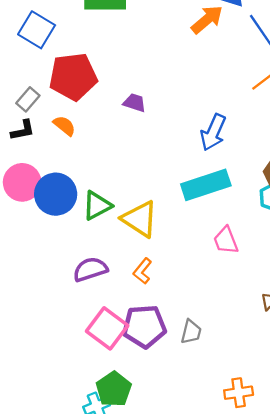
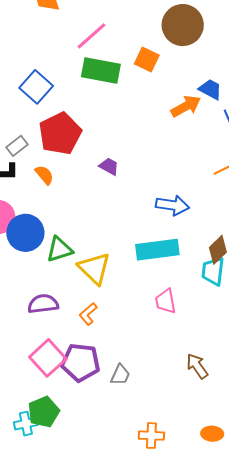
red pentagon: (73, 77) -> (60, 134), turned -30
blue arrow: (213, 132) -> (172, 205), turned -116

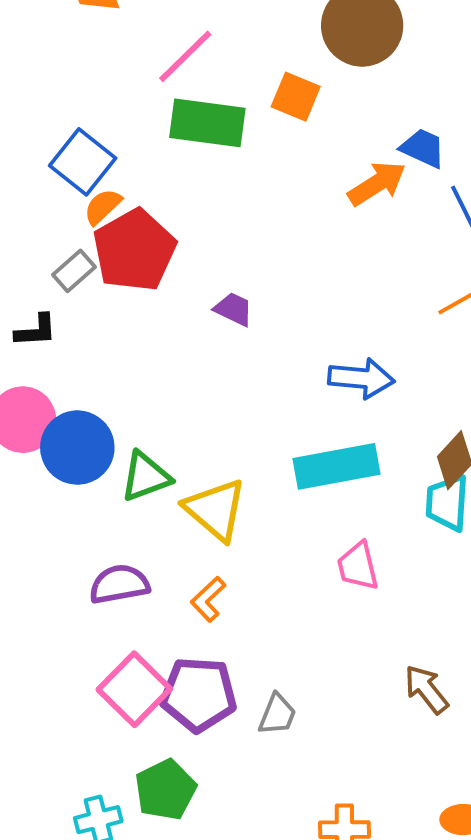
gray rectangle: (17, 146) -> (74, 271), moved
orange semicircle: (44, 175) -> (103, 207), moved, turned -90
green pentagon: (44, 412) -> (165, 790), moved

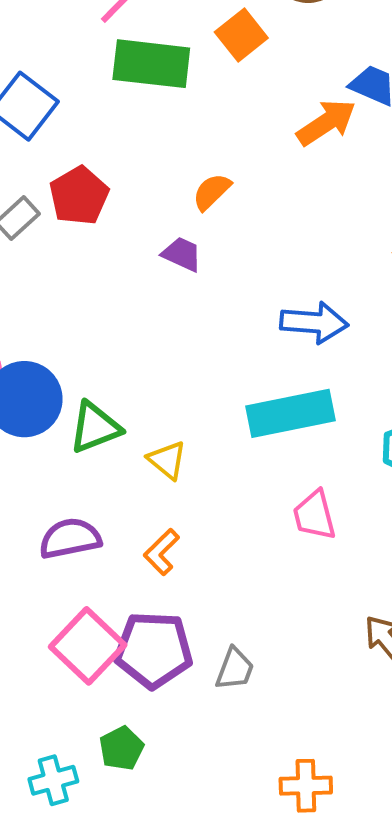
orange square: (296, 97) -> (241, 35), turned 30
orange semicircle: (103, 207) -> (212, 192), moved
red pentagon: (134, 250) -> (79, 196), size x0.7
yellow triangle: (215, 510) -> (167, 460), size x0.6
green pentagon: (165, 790) -> (121, 748), size x0.7

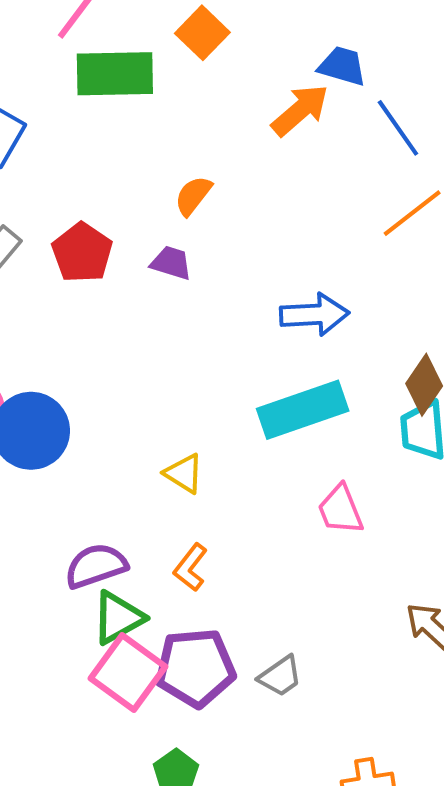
red pentagon: (79, 196) -> (82, 253), moved
green triangle: (95, 428) -> (118, 618), moved
gray trapezoid: (235, 669) -> (280, 676), turned 42

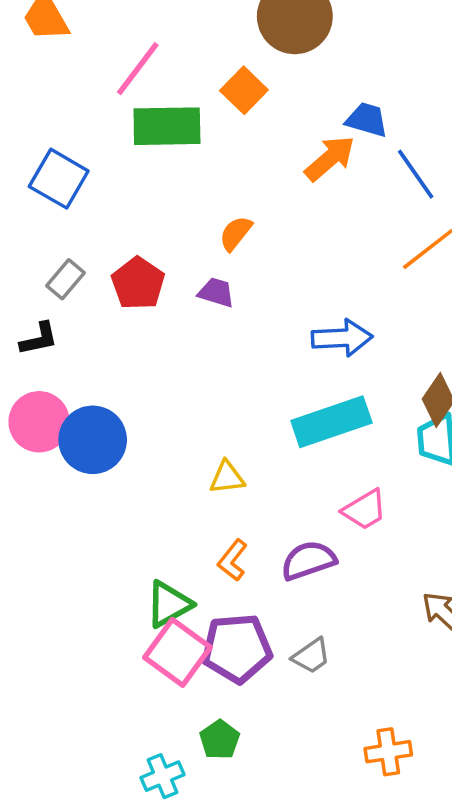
yellow triangle: (184, 473) -> (227, 478), turned -39
pink trapezoid: (340, 510) -> (365, 510), turned -99
purple semicircle: (96, 566) -> (308, 560), moved

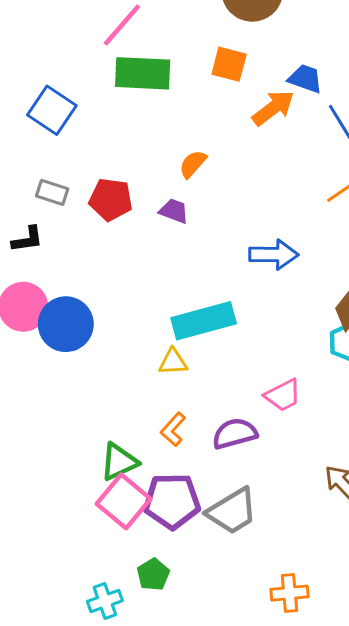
orange square: (244, 90) -> (229, 64), moved, turned -33
gray rectangle: (65, 279) -> (52, 192), turned 64
red pentagon: (138, 283) -> (111, 199), turned -30
cyan rectangle: (331, 422) -> (204, 321), moved
gray trapezoid: (311, 656) -> (232, 511), size x1.6

